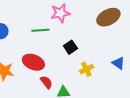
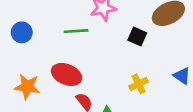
black square: (70, 47) -> (137, 36), moved, turned -32

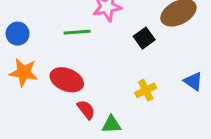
black square: (137, 36) -> (144, 38), turned 30
orange star: (27, 87) -> (24, 72), moved

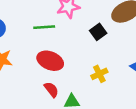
red ellipse: (67, 80) -> (50, 61), moved

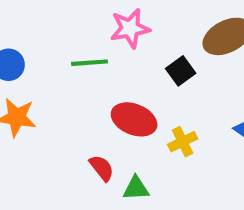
red ellipse: (50, 61) -> (134, 119), moved

